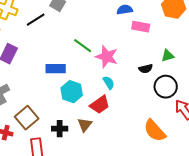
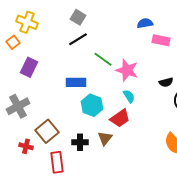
black line: (36, 20) -> (78, 39), moved

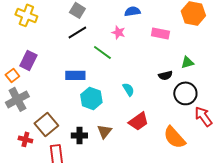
blue semicircle: (145, 23) -> (132, 11), moved
orange square: (13, 42) -> (12, 75), moved
pink star: (127, 70) -> (118, 32), moved, size x0.6
red trapezoid: (120, 118) -> (138, 121), moved

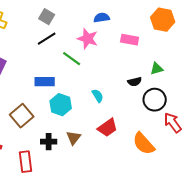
pink star: (118, 32) -> (88, 39), size x1.5
brown square: (46, 124) -> (22, 116), moved

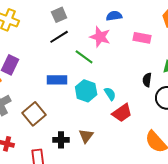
gray square: (47, 17) -> (59, 15), turned 35
black semicircle: (135, 82) -> (147, 80), turned 112
cyan hexagon: (61, 105) -> (86, 91), moved
red trapezoid: (108, 128) -> (122, 113), moved

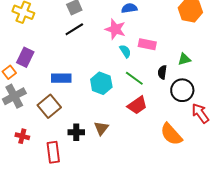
pink rectangle: (142, 38) -> (147, 44), moved
green line: (84, 57) -> (134, 78), moved
blue rectangle: (57, 80) -> (61, 78), moved
cyan semicircle: (110, 94) -> (125, 51), moved

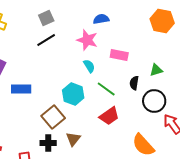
cyan semicircle: (125, 51) -> (89, 66), moved
blue rectangle: (61, 78) -> (21, 89), moved
brown square: (49, 106) -> (53, 117), moved

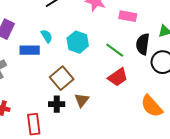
cyan semicircle: (89, 66) -> (47, 36), moved
black semicircle: (134, 83) -> (143, 44), size x1.5
cyan hexagon: (73, 94) -> (78, 42), moved

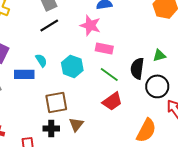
pink rectangle: (128, 16) -> (104, 48), moved
brown square: (62, 78) -> (56, 102), turned 30
orange semicircle: (152, 106) -> (146, 130), turned -110

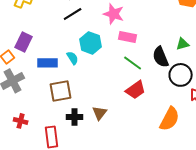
cyan semicircle: (41, 60) -> (73, 58), moved
cyan hexagon: (72, 66) -> (91, 43), moved
black semicircle: (137, 68) -> (161, 57), turned -30
brown square: (56, 102) -> (61, 91), moved

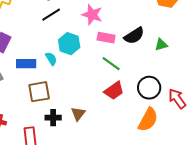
black semicircle: (161, 57) -> (134, 36), moved, turned -100
black circle: (181, 75) -> (149, 88), moved

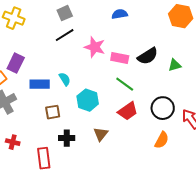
pink star: (92, 15) -> (95, 47), moved
cyan hexagon: (69, 44) -> (88, 100), moved
brown square: (39, 92) -> (53, 112), size x0.7
brown triangle: (78, 114) -> (101, 134), moved
orange semicircle: (148, 120) -> (162, 140), size x0.7

